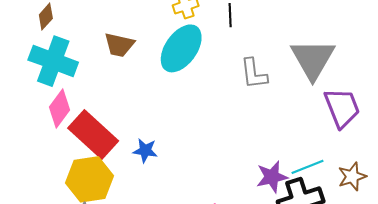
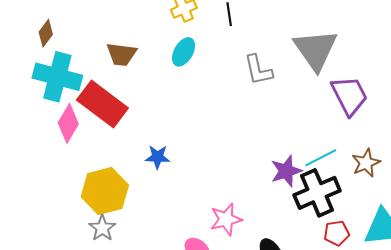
cyan ellipse: (181, 48) -> (184, 52), size x0.6
red rectangle: (93, 134) -> (102, 104), moved

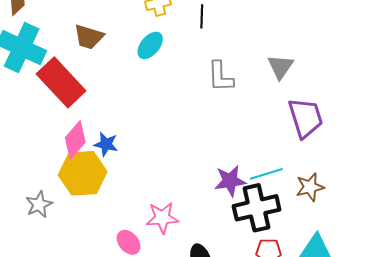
gray triangle: (316, 50) -> (280, 67), size x0.6
pink diamond: (68, 123) -> (75, 140), moved
yellow hexagon: (105, 191) -> (83, 173), moved

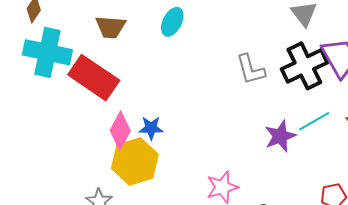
gray L-shape: (220, 77) -> (251, 69), moved
black cross: (257, 208) -> (304, 66), moved

